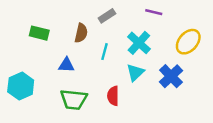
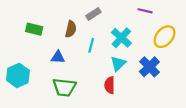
purple line: (154, 12) -> (145, 11), moved
red semicircle: (113, 96) -> (110, 85), moved

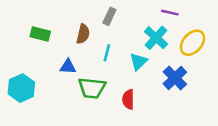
gray rectangle: (93, 14) -> (109, 16), turned -32
cyan cross: (121, 38) -> (156, 38), moved
cyan triangle: (118, 64) -> (138, 62), moved
green trapezoid: (64, 87) -> (92, 88), moved

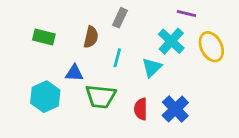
yellow ellipse: (192, 43) -> (211, 47), turned -68
blue cross: (175, 78) -> (175, 109), moved
cyan hexagon: (21, 88) -> (45, 97), moved

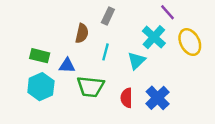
purple line: (186, 13) -> (167, 12), turned 35
green rectangle: (44, 37) -> (40, 56), moved

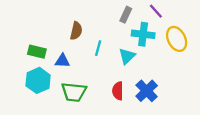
gray rectangle: (108, 16) -> (126, 15), moved
cyan cross: (154, 37) -> (143, 34), turned -35
green trapezoid: (91, 87) -> (74, 92), moved

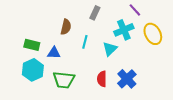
gray rectangle: (126, 15) -> (95, 13), moved
cyan cross: (143, 34) -> (124, 30), turned -30

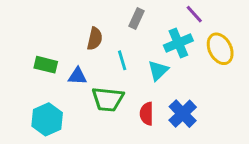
cyan line: (85, 42) -> (122, 60), turned -32
cyan hexagon: (33, 70) -> (47, 119), moved
green trapezoid: (64, 80) -> (108, 99), moved

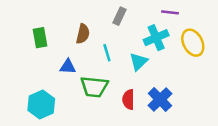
purple line: (194, 14) -> (170, 12), turned -42
green rectangle: (46, 65) -> (40, 38), moved, turned 66

